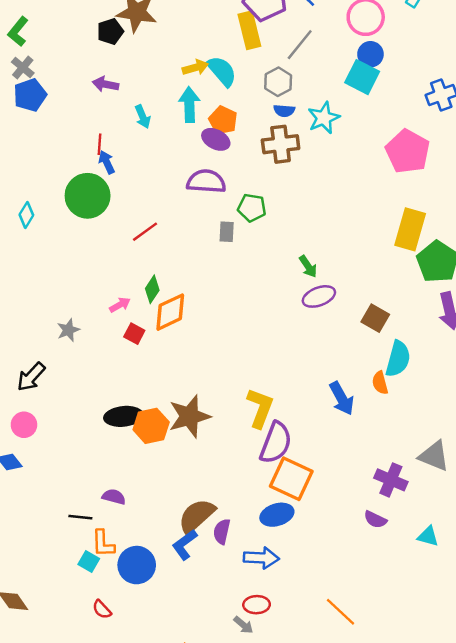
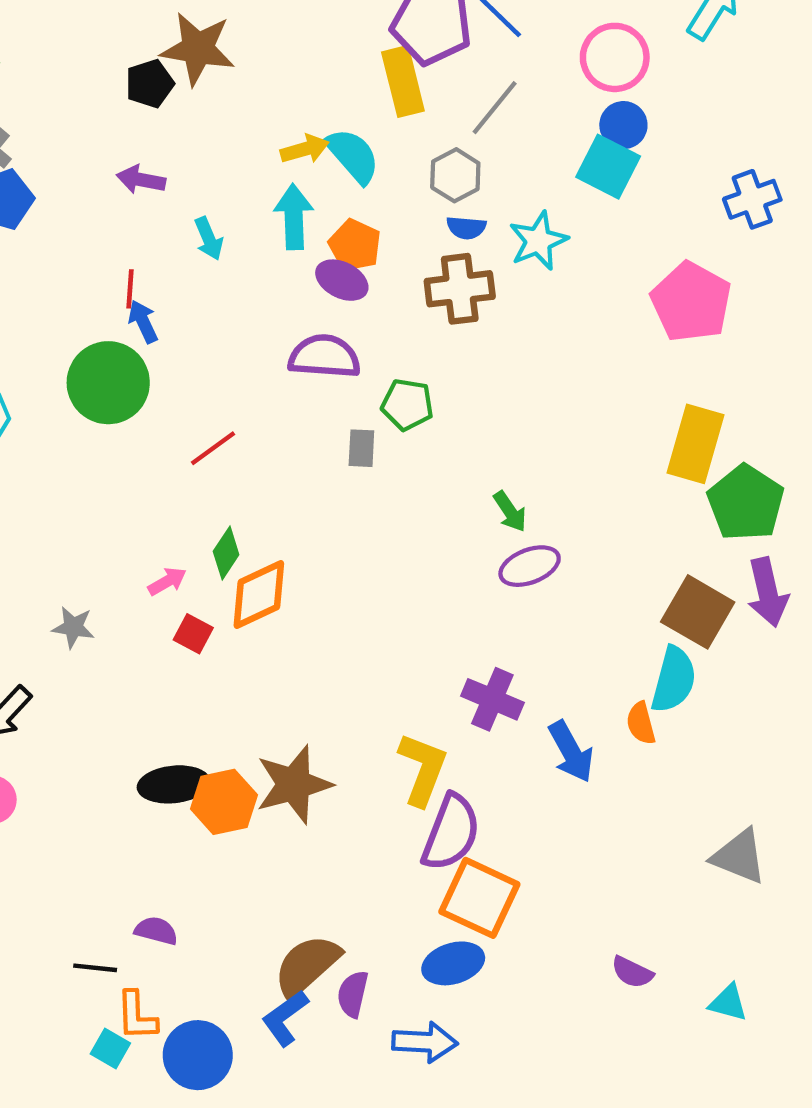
brown square: (375, 318) -> (698, 612), moved, size x1.4
gray star: (68, 330) -> (73, 627), turned 30
purple cross: (391, 480) -> (492, 699), moved

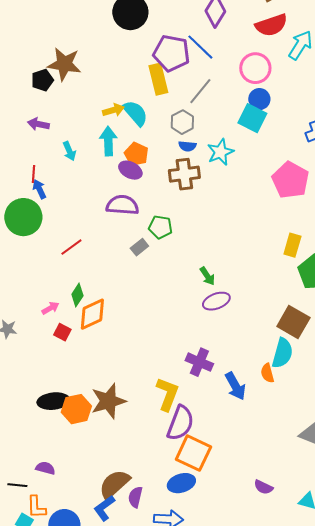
yellow rectangle: (695, 444) -> (292, 245), size x0.7
gray rectangle: (361, 448) -> (139, 247), turned 48

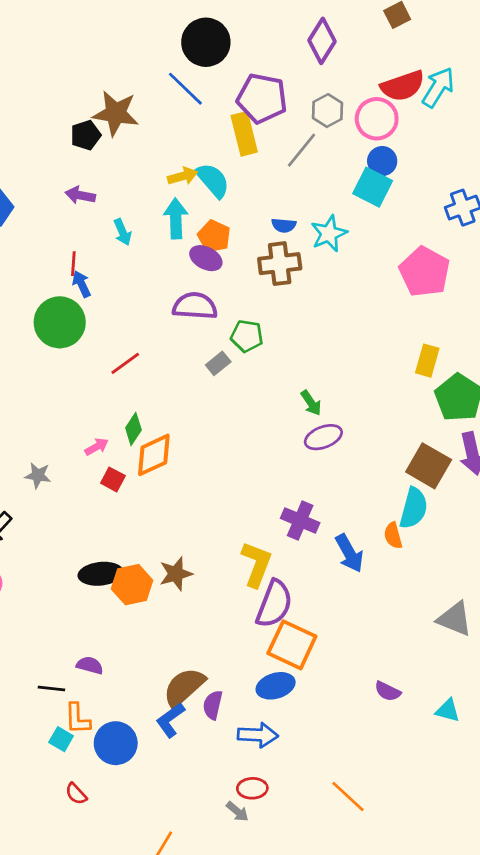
red semicircle: (271, 25) -> (403, 86), moved
blue line: (200, 47) -> (185, 89), moved
gray hexagon: (182, 122) -> (327, 111), moved
brown star: (108, 401) -> (176, 574), size x0.7

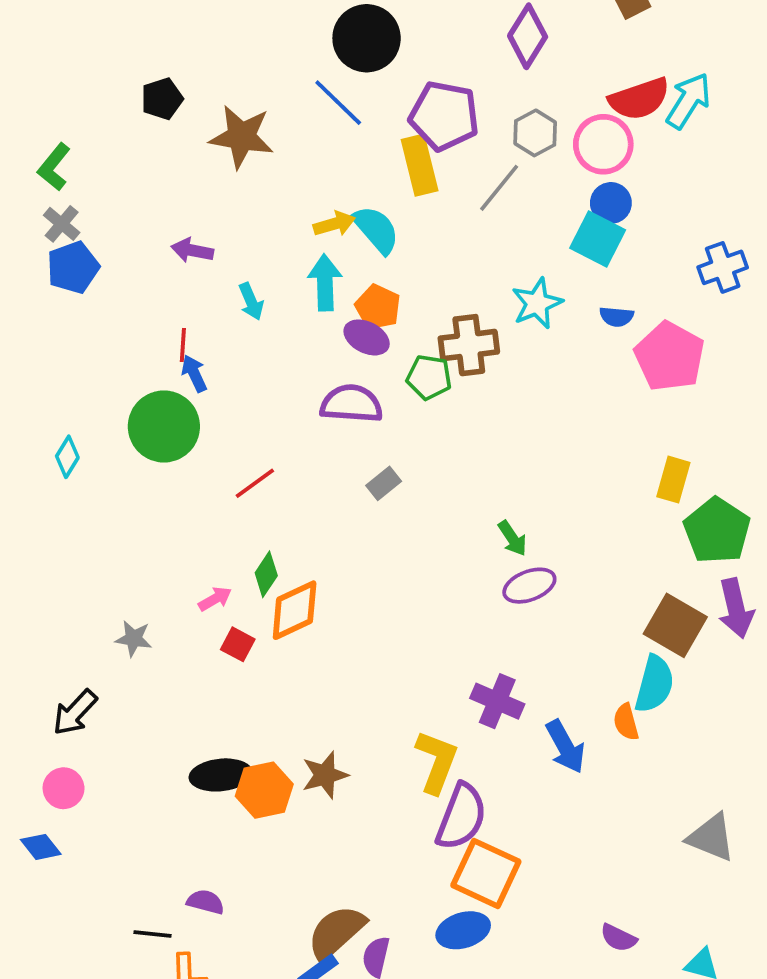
black pentagon: (86, 135) -> (162, 99), moved
blue semicircle: (284, 225) -> (617, 317), moved
green pentagon: (247, 336) -> (429, 377), moved

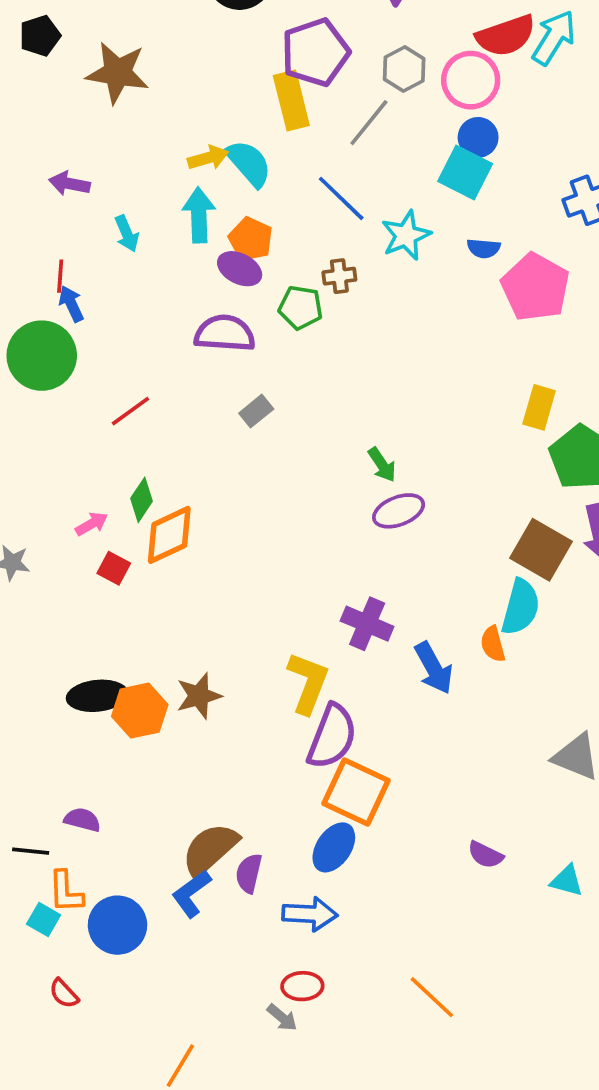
blue line: (338, 103) -> (341, 198), moved
purple pentagon: (444, 116) -> (315, 52), turned -30
brown cross: (469, 345) -> (339, 276), size x0.6
blue ellipse: (463, 930) -> (334, 847), turned -39

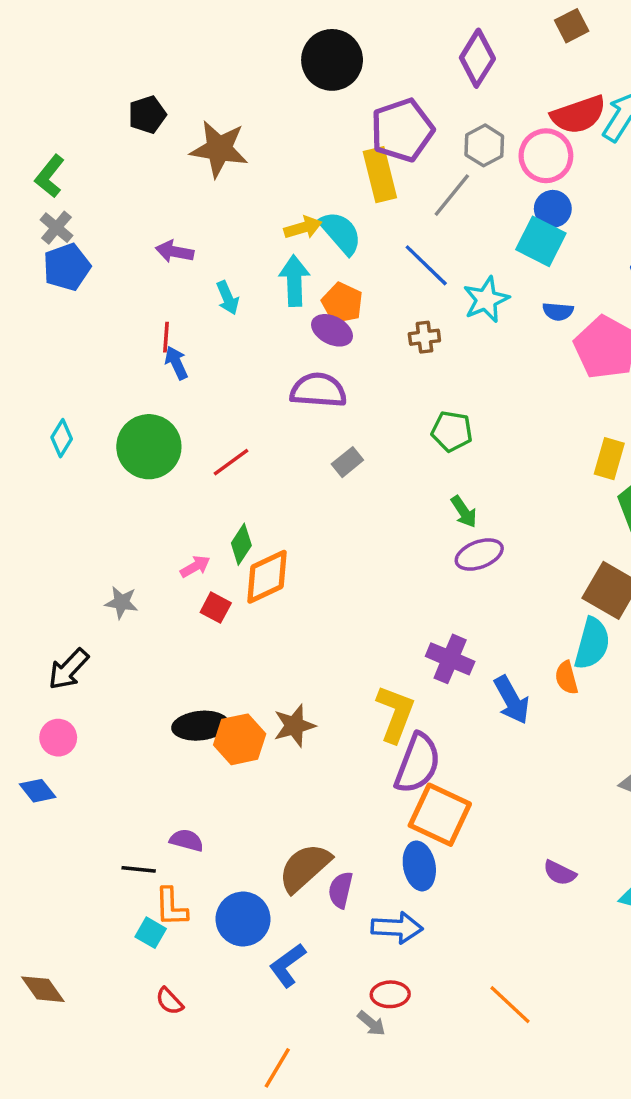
green pentagon: (301, 308) -> (452, 431), moved
green circle: (42, 356) -> (149, 447), moved
blue ellipse: (334, 847) -> (419, 866), turned -45
blue L-shape: (191, 894) -> (288, 965), moved
blue circle: (118, 925) -> (243, 919), moved

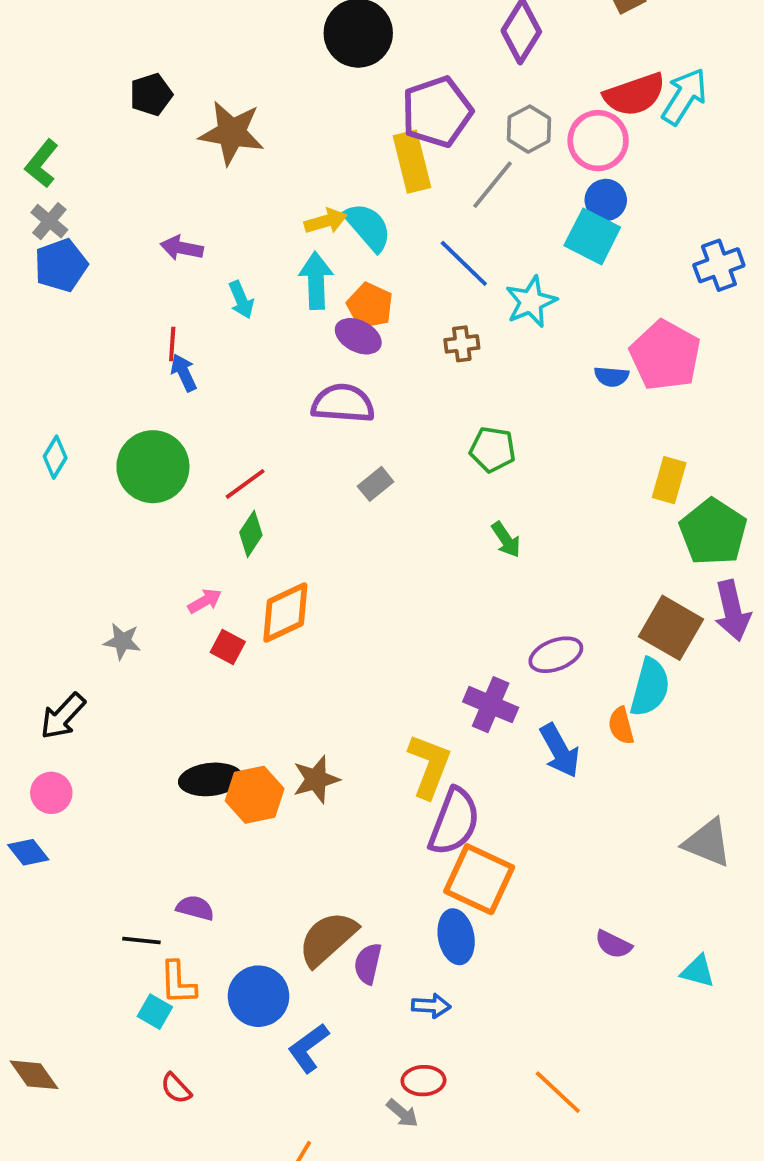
blue semicircle: (558, 311) -> (611, 377), moved
green diamond: (241, 544) -> (251, 534), moved
purple ellipse: (479, 554) -> (556, 655), moved
blue arrow: (397, 928) -> (431, 1006), size x0.7

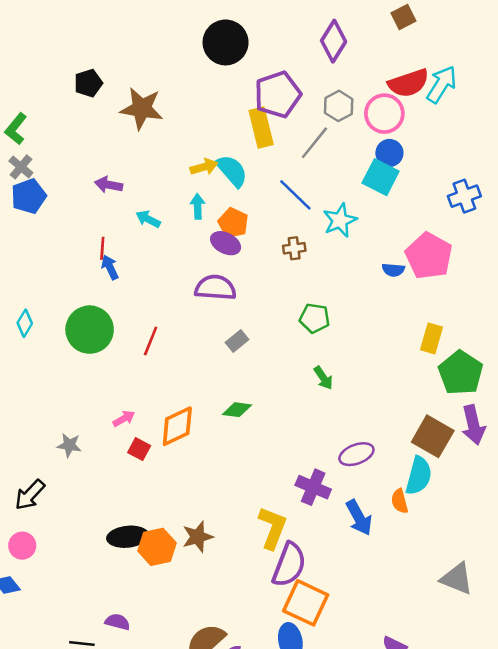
cyan arrow: (316, 281) -> (198, 206), size x0.7
cyan arrow: (241, 300) -> (148, 219), turned 140
red line: (245, 484) -> (151, 341), turned -32
green diamond: (251, 534) -> (237, 410), moved, turned 64

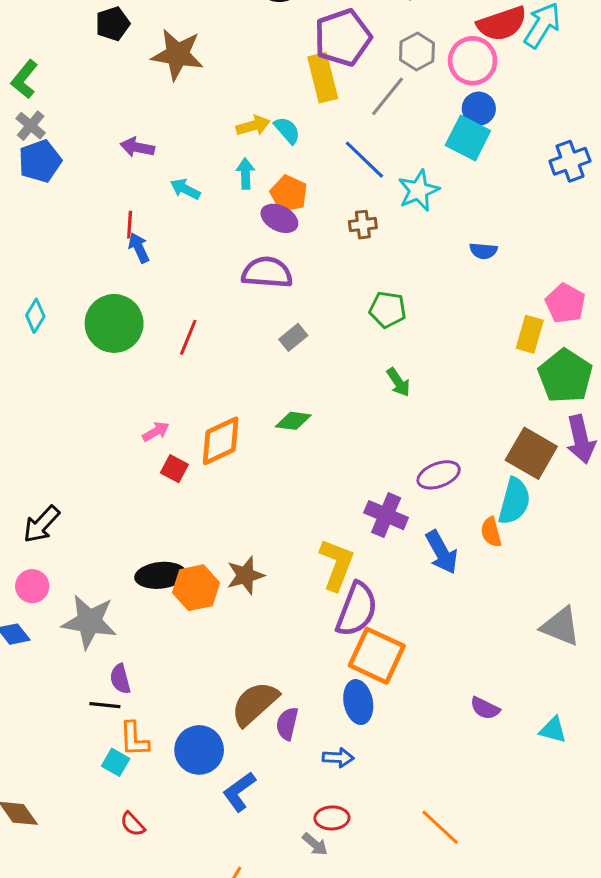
cyan semicircle: (232, 171) -> (287, 130), size x0.7
pink pentagon: (429, 256) -> (565, 303), moved, size x0.7
gray star: (69, 445) -> (89, 622), moved, size x1.8
purple semicircle: (118, 622) -> (120, 679), moved, turned -120

